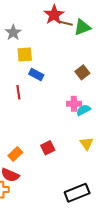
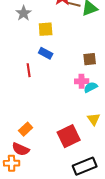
yellow square: (25, 55) -> (46, 29), moved
brown square: (82, 72) -> (90, 59), moved, turned 32
red square: (48, 148) -> (69, 136), moved, size x1.6

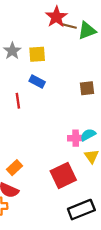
gray star: (24, 13) -> (12, 51), moved
pink cross: (82, 81) -> (76, 138), moved
cyan semicircle: (91, 87) -> (88, 135), moved

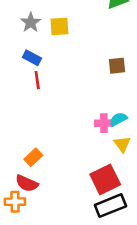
blue rectangle: (37, 81) -> (32, 58), moved
red square: (63, 176) -> (105, 179), moved

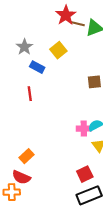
yellow square: (59, 26) -> (58, 50), moved, turned -35
blue rectangle: (32, 58) -> (37, 67), moved
red square: (105, 179) -> (85, 174), size x0.7

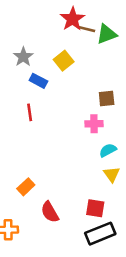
pink cross: (84, 129) -> (94, 124), moved
red square: (85, 174) -> (95, 208), turned 35
red semicircle: (21, 177) -> (50, 212), moved, turned 36

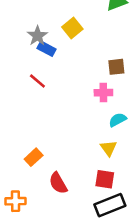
gray star: (23, 57) -> (37, 36), moved
red line: (30, 112) -> (37, 81), turned -42
yellow triangle: (112, 174) -> (109, 148), moved

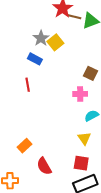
gray star: (37, 36) -> (41, 38), moved
brown square: (116, 67) -> (91, 73), turned 32
red line: (37, 81) -> (28, 85), turned 40

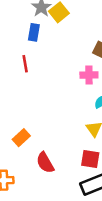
blue rectangle: (35, 59) -> (34, 32), turned 72

